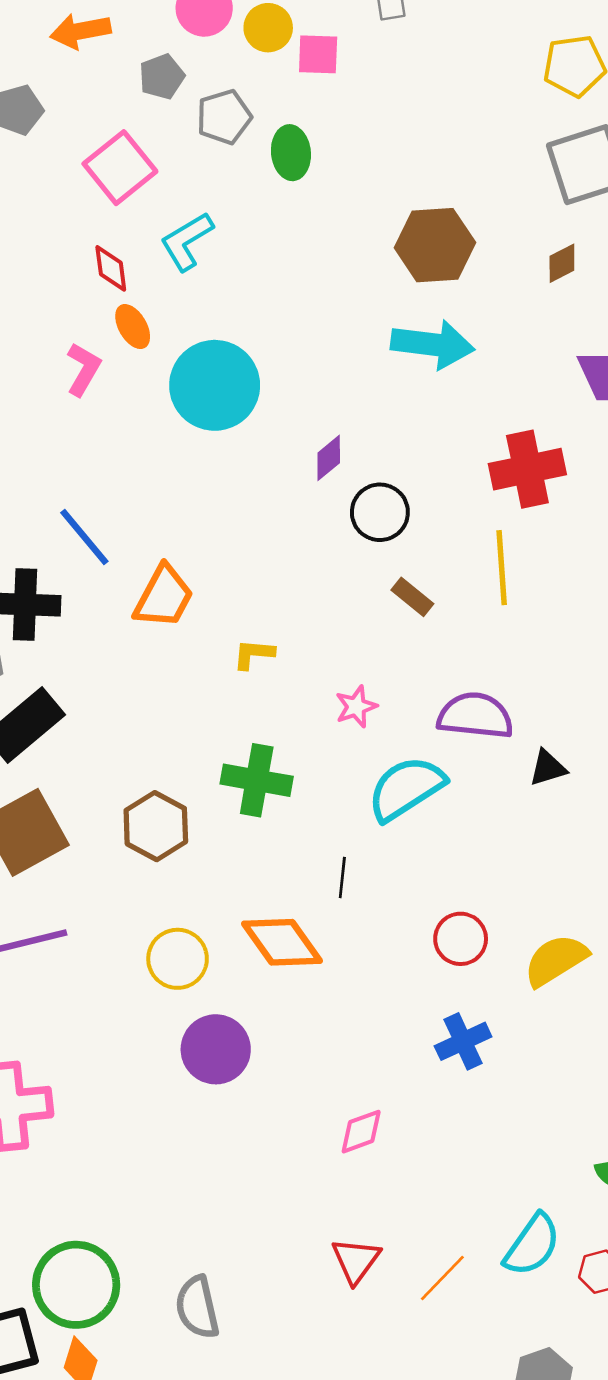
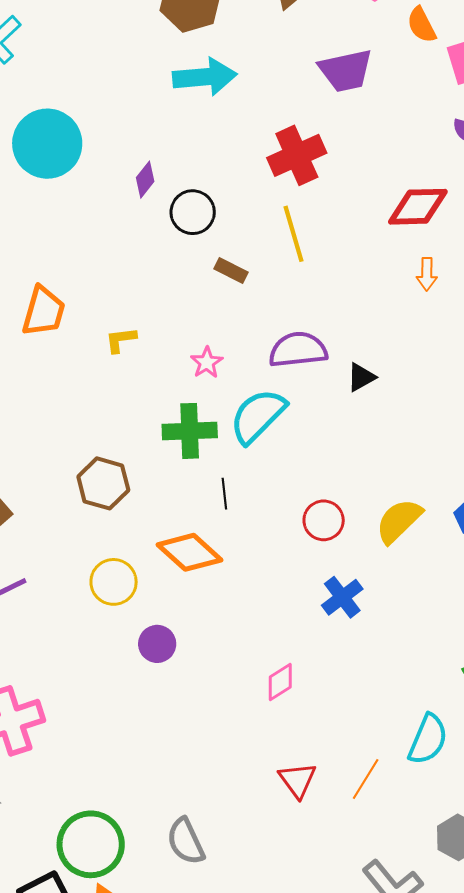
green cross: (257, 780) -> (190, 431), moved
brown hexagon: (156, 826) -> (103, 483), moved
purple circle: (216, 1049) -> (157, 644), size x0.7

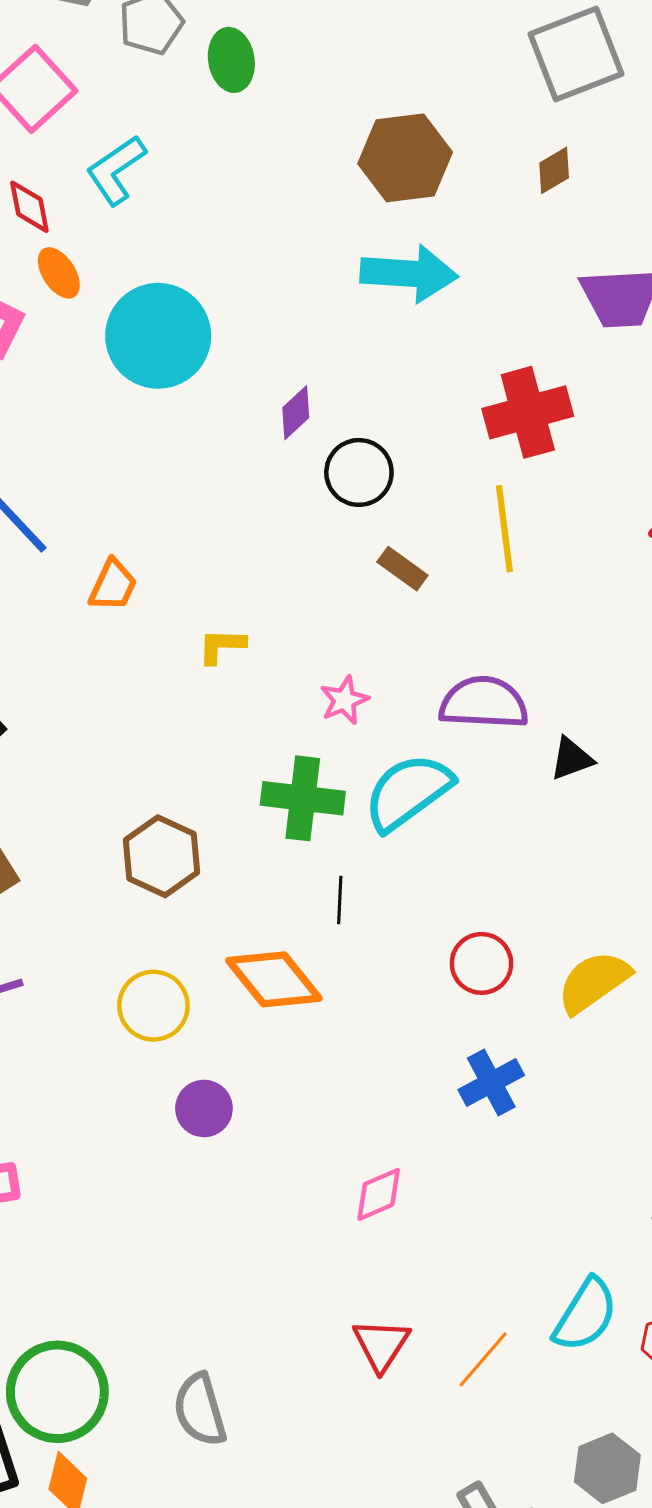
orange trapezoid: (44, 311) -> (113, 585), size x0.7

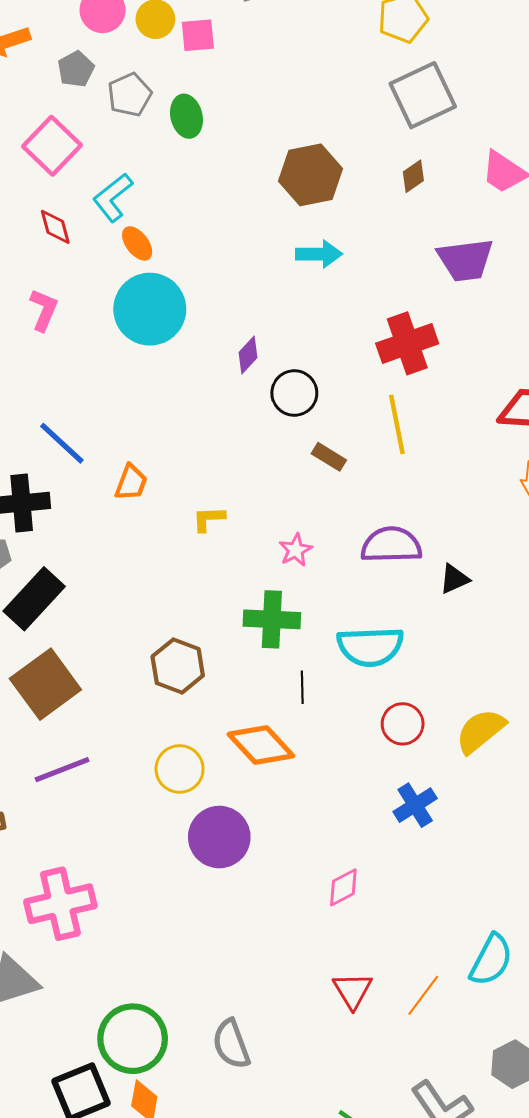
orange ellipse: (59, 273) -> (137, 243), moved
cyan arrow: (409, 273) -> (319, 254), size x0.7
cyan semicircle: (408, 792) -> (370, 647), moved, turned -142
purple circle: (204, 1108) -> (219, 837), size x1.6

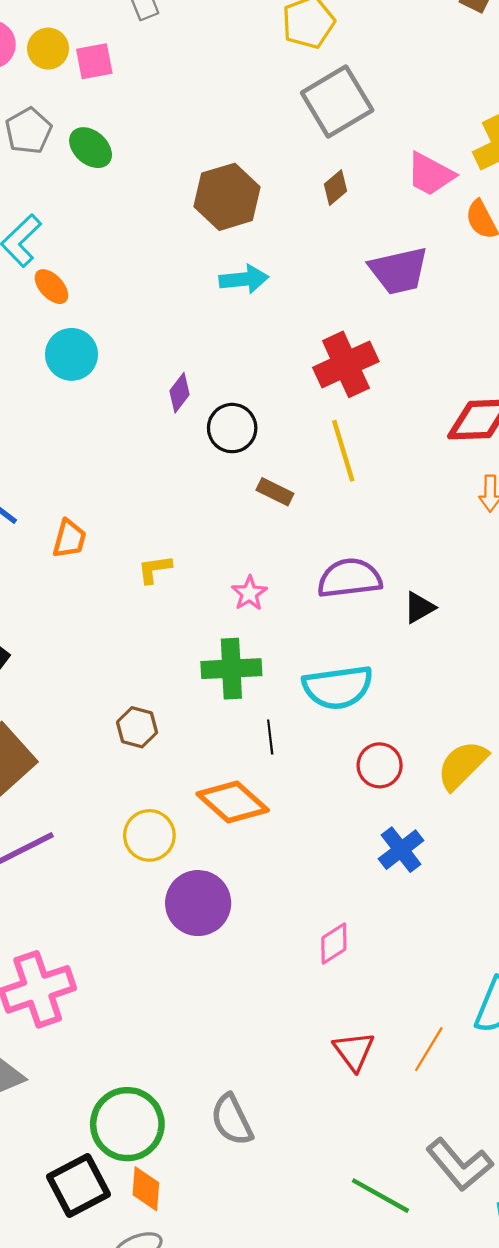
green ellipse: (186, 116) -> (91, 148), turned -30
cyan circle: (150, 309) -> (72, 354), size x0.7
brown hexagon: (178, 666) -> (137, 727), size x0.7

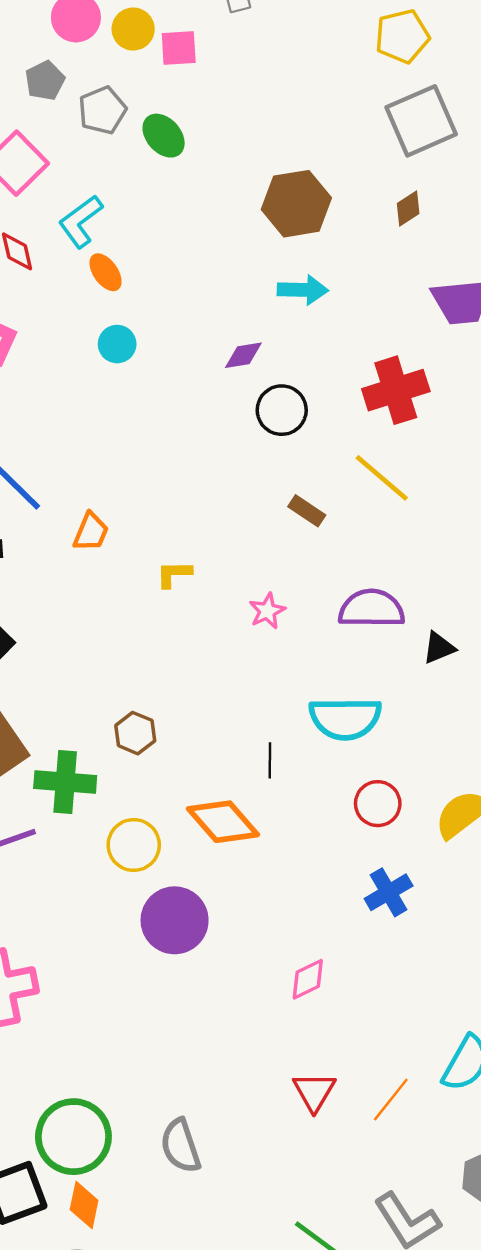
cyan circle: (72, 354) -> (117, 344), size x0.7
purple diamond: (180, 393) -> (243, 355), moved, turned 36
black circle: (232, 428) -> (282, 410), moved
yellow line: (343, 451) -> (382, 478), turned -40
green cross: (231, 669) -> (65, 782), moved

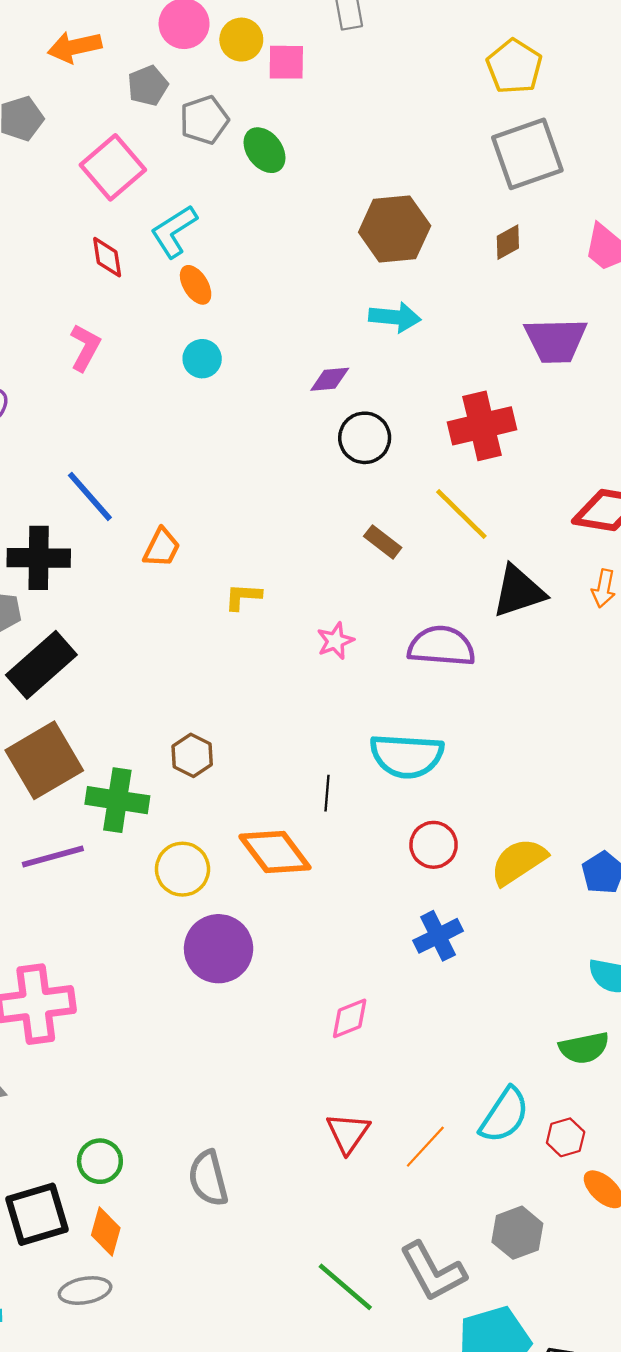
yellow pentagon: (402, 36) -> (514, 67), turned -30
black triangle: (439, 648) -> (519, 591), moved, size x1.6
green circle: (73, 1137) -> (100, 1161), size x0.6

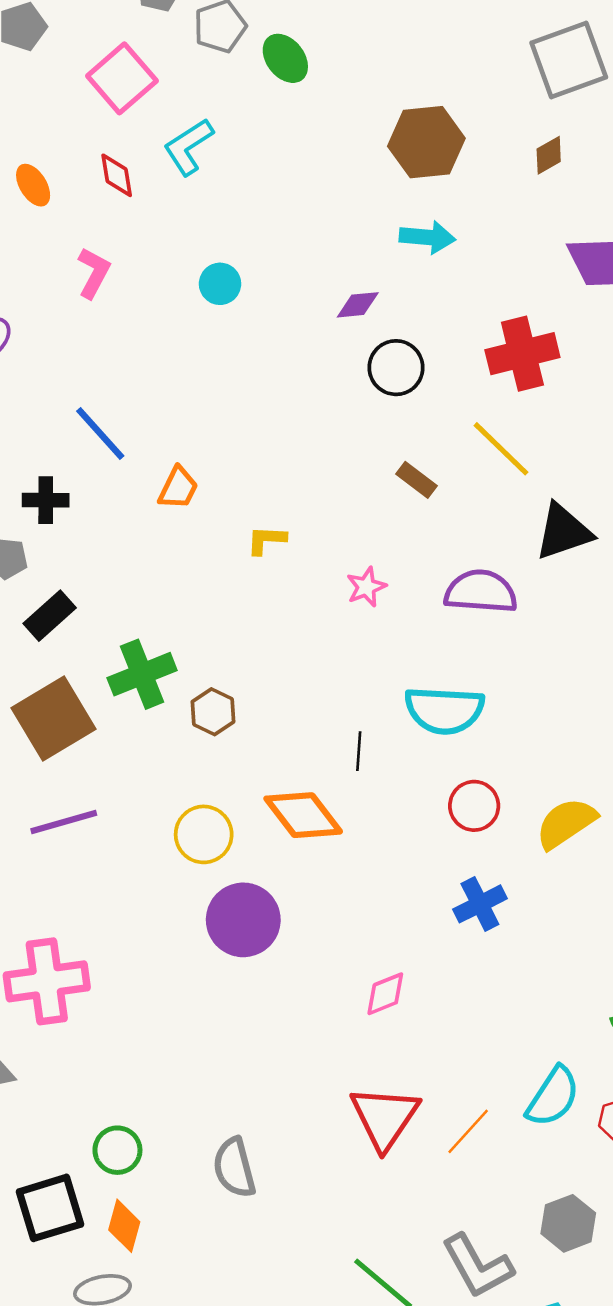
orange ellipse: (196, 285) -> (33, 185), moved
black cross: (39, 558) -> (46, 500), size x0.7
black rectangle: (41, 665) -> (50, 616), size x0.7
green cross: (117, 800) -> (142, 674), moved, turned -30
red triangle: (348, 1133) -> (385, 1117), size x1.5

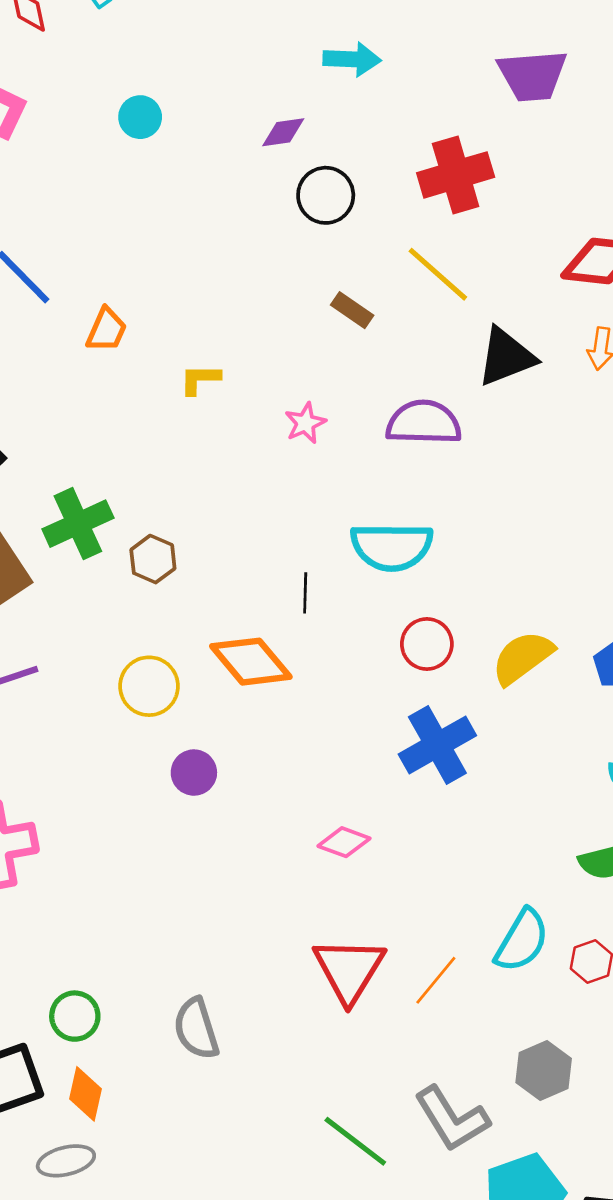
blue cross: (480, 904) -> (437, 745), size x1.4
purple circle: (243, 920) -> (194, 773), size x0.6
pink diamond: (385, 994) -> (344, 842), turned 45

